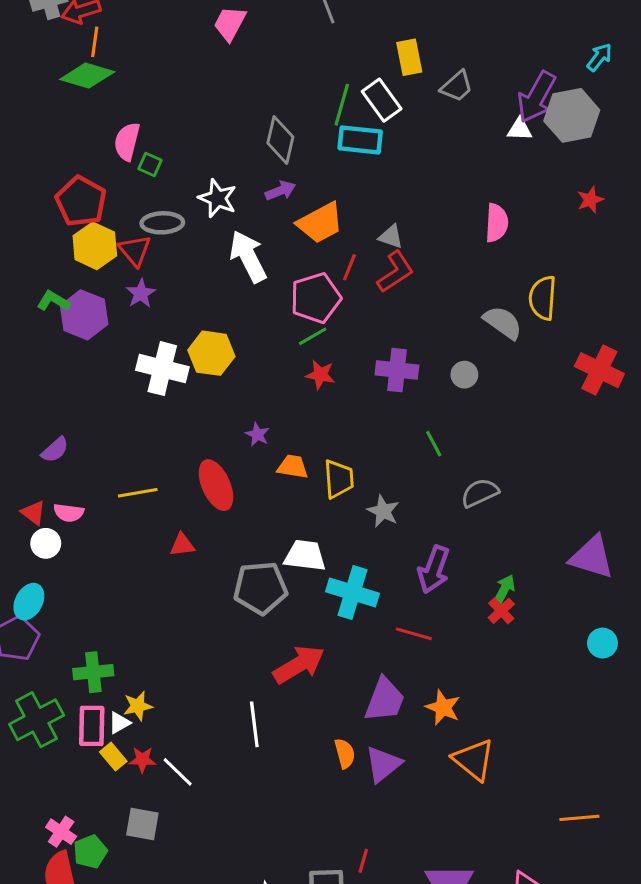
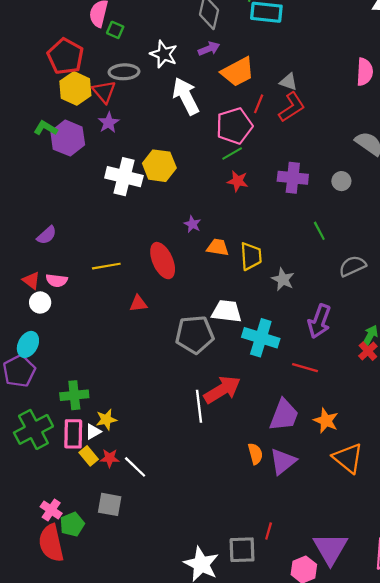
white line: (254, 724) -> (199, 406), moved

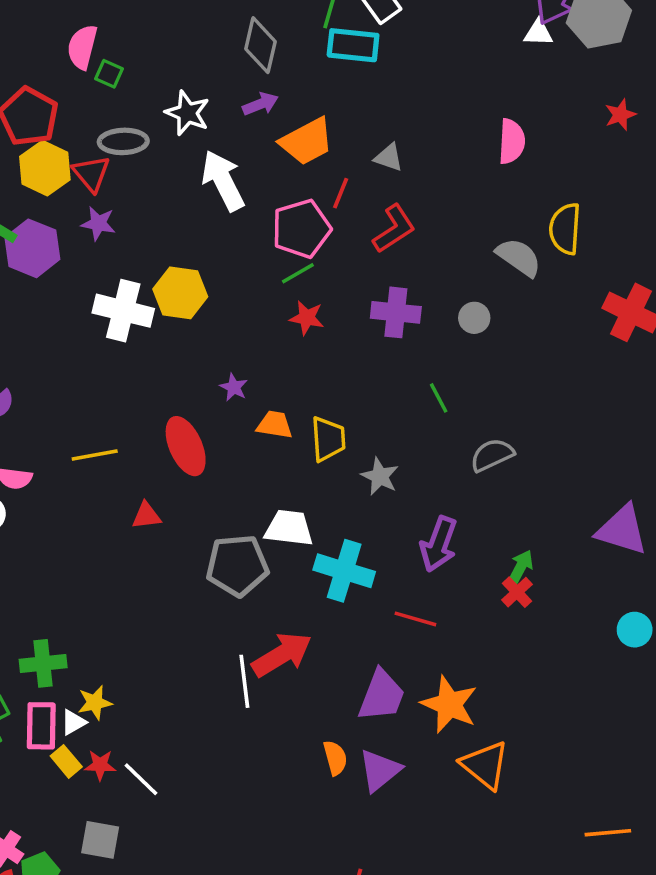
red L-shape: (292, 107) -> (394, 229), moved
purple star: (109, 123) -> (98, 223), turned -30
orange star: (326, 421) -> (449, 704), size x1.4

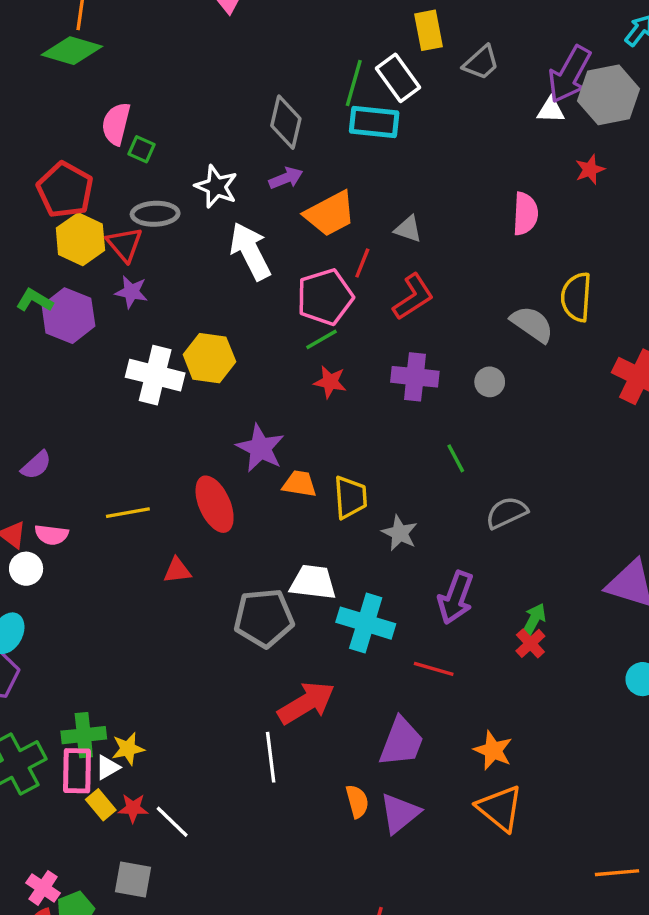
red star: (620, 115) -> (590, 170), moved
purple star: (234, 387) -> (260, 448), size x1.8
green cross: (43, 663) -> (84, 735), moved
white line: (244, 681) -> (271, 757), moved
orange star: (449, 704) -> (493, 750), moved, size x0.7

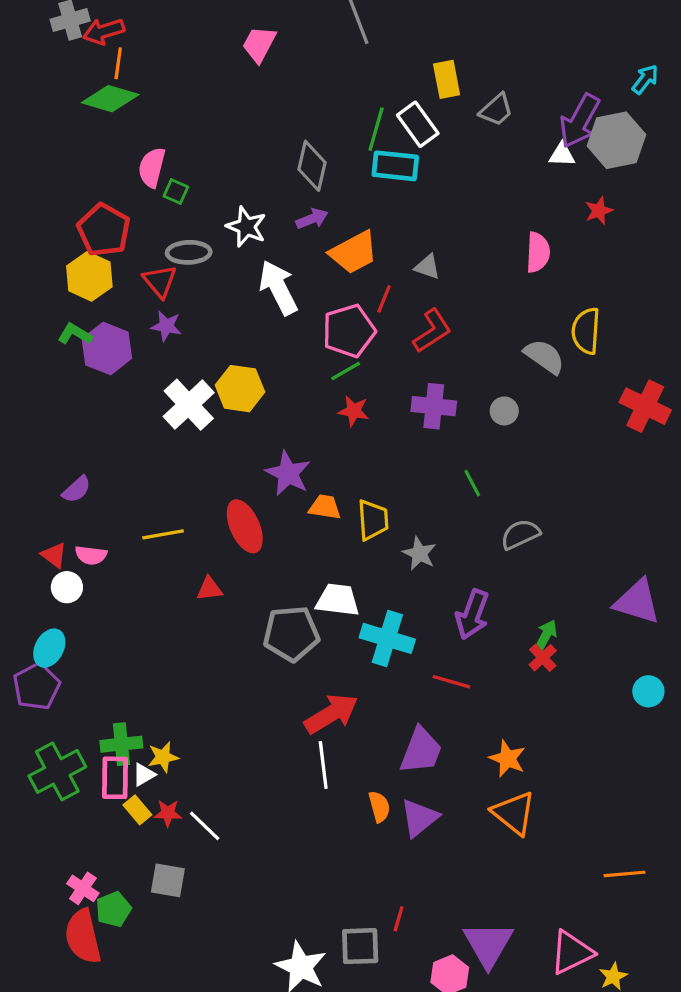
yellow hexagon: (80, 239) -> (89, 276), moved
white cross: (155, 375) -> (189, 405), turned 33
white line: (271, 757) -> (323, 765), moved

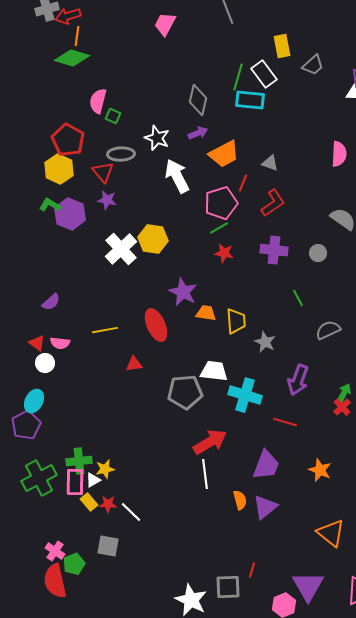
orange triangle: (514, 813) -> (331, 533), moved

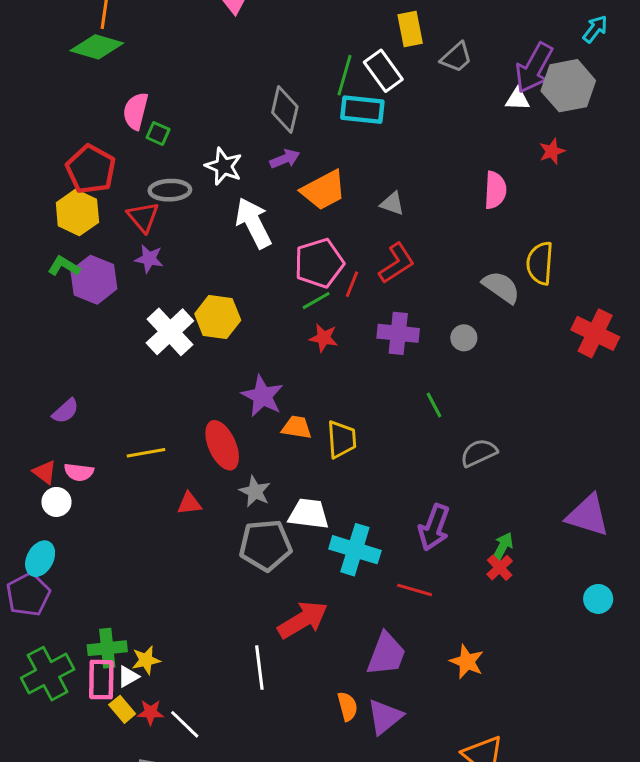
red line: (243, 183) -> (352, 284), moved
gray star: (265, 342) -> (255, 492), moved
white line: (205, 474) -> (259, 668), moved

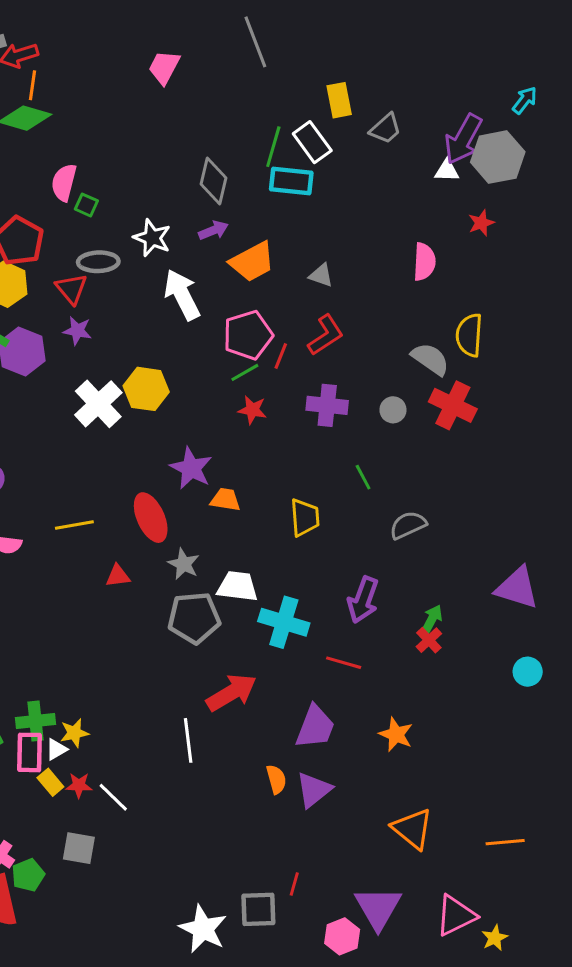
red cross: (595, 333) -> (453, 405), moved
yellow trapezoid: (342, 439) -> (305, 518), moved

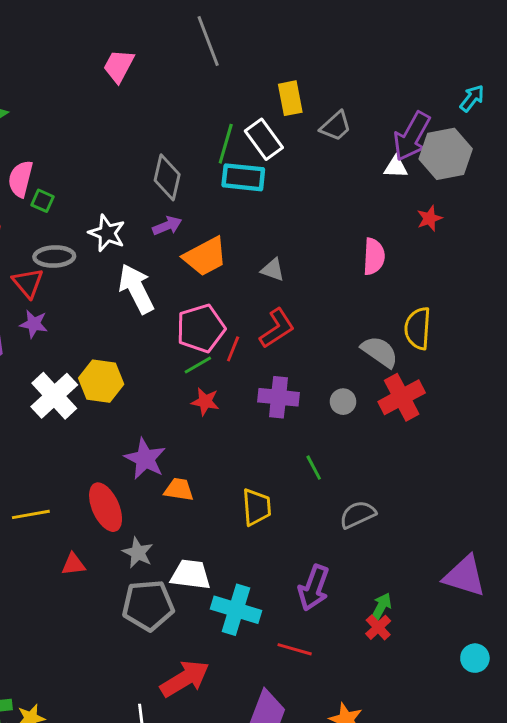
red cross: (453, 405) -> (402, 397), turned 36

